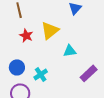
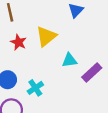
purple rectangle: (89, 73) -> (92, 72), moved

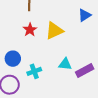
cyan triangle: (69, 60) -> (65, 64), moved

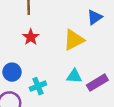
yellow triangle: (54, 31) -> (74, 40), moved

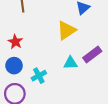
red star: (31, 37) -> (15, 42), moved
purple rectangle: (97, 83) -> (92, 54), moved

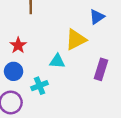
purple rectangle: (92, 54) -> (101, 69), turned -42
cyan triangle: (70, 63) -> (57, 61), moved

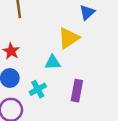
purple rectangle: (101, 69) -> (77, 91), moved

